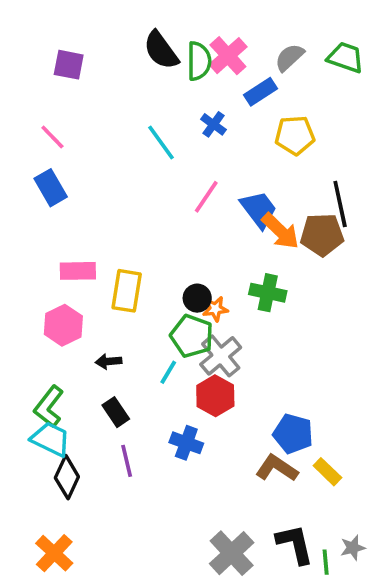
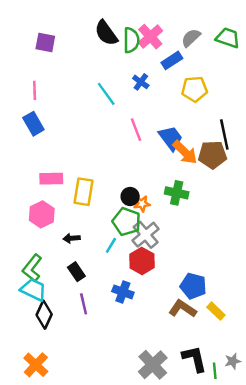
pink line: (52, 137) -> (35, 90), turned 42
pink line: (206, 197) -> (136, 130), turned -55

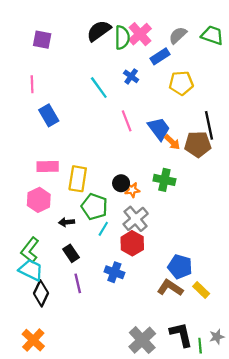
black semicircle: (106, 33) -> (99, 31), turned 90
blue rectangle: (33, 124) -> (49, 115), moved
orange arrow: (185, 152) -> (172, 142), size x0.7
green pentagon: (126, 222) -> (94, 207), moved

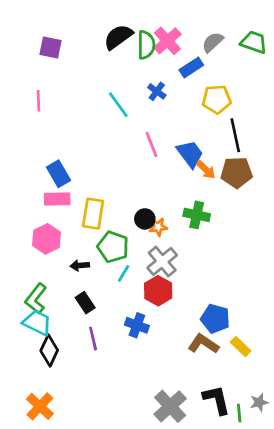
blue rectangle: (49, 115) -> (58, 174), moved
black line: (209, 125) -> (235, 135), moved

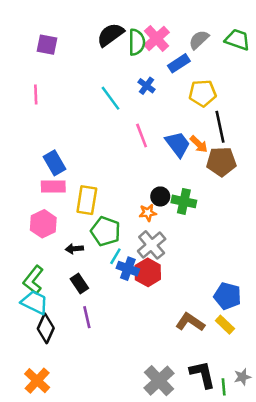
orange arrow: (206, 170) -> (199, 144), moved
black circle: (145, 219) -> (160, 196), moved
blue pentagon: (215, 319) -> (227, 296), moved
blue cross: (137, 325) -> (128, 269), moved

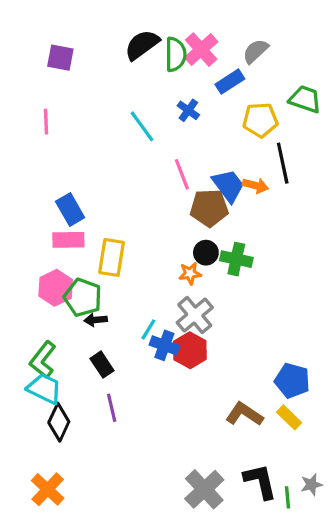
green trapezoid: (237, 40) -> (305, 99), moved
orange arrow: (199, 144) -> (256, 186), turned -30
brown pentagon: (221, 162) -> (209, 208), moved
green pentagon: (105, 231) -> (83, 297), moved

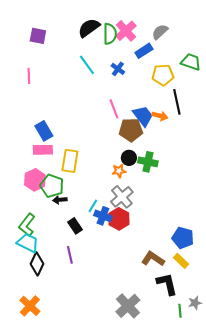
cyan line: (142, 126) -> (87, 65), moved
black rectangle: (102, 365) -> (75, 226), moved
black L-shape: (260, 481) -> (167, 284), moved

